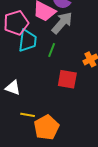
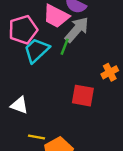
cyan trapezoid: (28, 41) -> (37, 50), turned -140
green line: (52, 50) -> (65, 47), moved

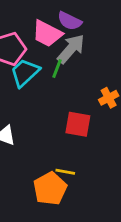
yellow line: (37, 137) -> (65, 172), moved

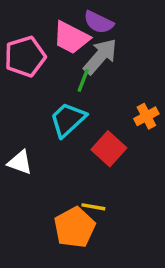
cyan trapezoid: (25, 73) -> (68, 120), moved
red square: (78, 124) -> (109, 149), turned 32

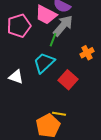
orange cross: (146, 116) -> (87, 53), moved
white triangle: (20, 162) -> (16, 77), moved

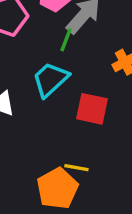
red square: (68, 80) -> (92, 109), turned -30

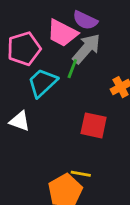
cyan trapezoid: (50, 79) -> (42, 83), moved

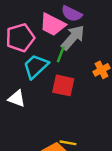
red square: (94, 125) -> (63, 85), moved

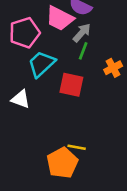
gray arrow: (73, 38) -> (82, 33), size x0.7
green line: (61, 54) -> (83, 51), moved

